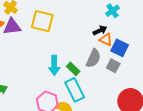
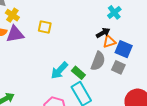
yellow square: (42, 21) -> (45, 27), size x0.6
orange triangle: (106, 40) -> (109, 42), turned -40
cyan arrow: (54, 65) -> (59, 70), turned 48

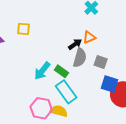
black arrow: (103, 33) -> (75, 44), moved
blue square: (124, 49) -> (110, 84), moved

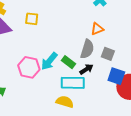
black arrow: (75, 44) -> (86, 69), moved
cyan rectangle: (66, 92) -> (73, 83), turned -55
pink hexagon: (41, 108) -> (29, 67), moved

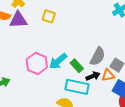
orange triangle: (97, 29) -> (108, 75), moved

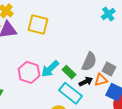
yellow square: (49, 16) -> (38, 25), size x1.5
cyan rectangle: (77, 87) -> (71, 93), turned 30

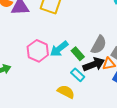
black arrow: (86, 82) -> (94, 64), size x1.5
cyan rectangle: (71, 93) -> (78, 75), size x0.6

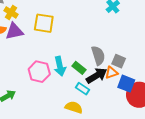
gray semicircle: (99, 45) -> (98, 55), turned -36
cyan arrow: (59, 49) -> (60, 66), turned -54

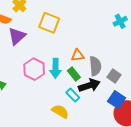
purple triangle: (14, 31) -> (17, 36), moved, turned -42
orange triangle: (111, 73) -> (78, 55), moved

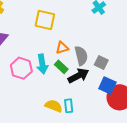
yellow square: (49, 23) -> (45, 20), moved
cyan rectangle: (73, 95) -> (69, 106), moved, turned 48

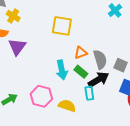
pink hexagon: (21, 68) -> (41, 96), moved
yellow semicircle: (54, 106) -> (67, 106), moved
cyan rectangle: (69, 106) -> (89, 93), moved

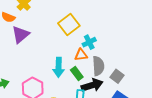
cyan cross: (115, 10) -> (89, 42), moved
yellow square: (62, 26) -> (69, 24), turned 30

